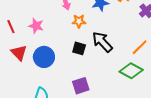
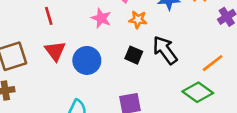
pink star: (36, 26) -> (101, 18), moved

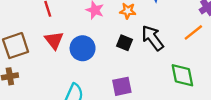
orange line: (213, 63) -> (193, 32), moved
green diamond: (198, 92) -> (182, 75), turned 44

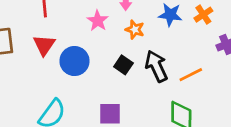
orange line: (193, 32) -> (191, 75), moved

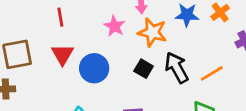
orange star: (135, 30) -> (152, 32), size x1.5

